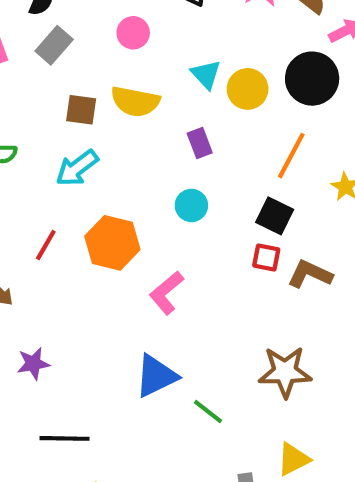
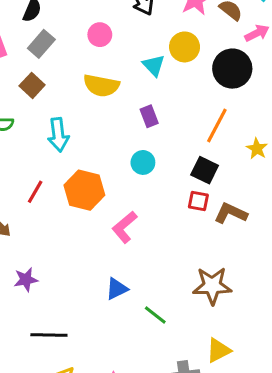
yellow circle: (248, 89) -> (185, 47), moved
brown square: (81, 110) -> (32, 85), moved, turned 35
cyan arrow: (77, 168) -> (58, 135), turned -60
blue triangle: (156, 376) -> (117, 289), size x0.7

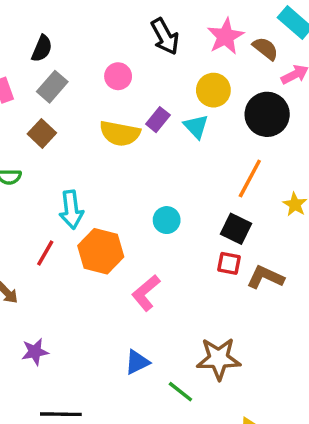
cyan triangle: (154, 65) -> (196, 126), moved
purple rectangle: (149, 116) -> (158, 120), moved, turned 60
cyan arrow: (58, 135) -> (71, 210), moved
brown star: (212, 286) -> (219, 359), moved

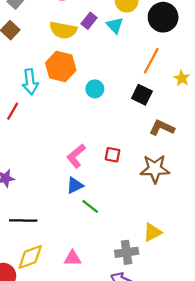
orange hexagon: (101, 251) -> (61, 67), moved
red square: (229, 263) -> (112, 155), moved
pink L-shape: (146, 293) -> (76, 156), moved
brown star: (219, 359) -> (155, 169), moved
green line: (180, 392) -> (90, 206), moved

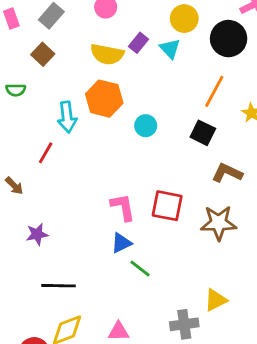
red square: (112, 155) -> (167, 206), size x1.6
pink L-shape: (76, 156) -> (123, 207), turned 120

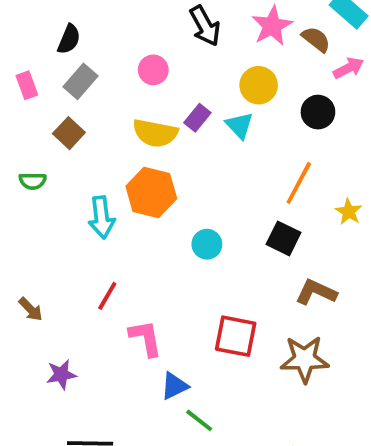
black circle: (229, 39) -> (318, 112), size x0.7
cyan circle: (146, 126) -> (207, 244), moved
red line: (46, 153) -> (107, 296), moved
pink L-shape: (123, 207) -> (146, 338), moved

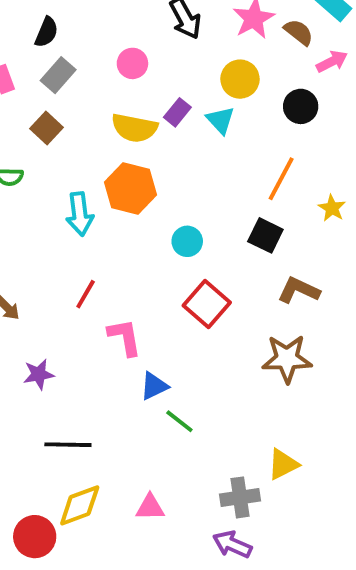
red square: (236, 336) -> (207, 304), moved, turned 30

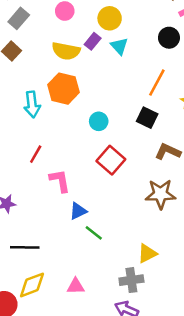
yellow circle: (240, 79) -> (110, 18), moved
yellow triangle: (283, 464) -> (147, 253), moved

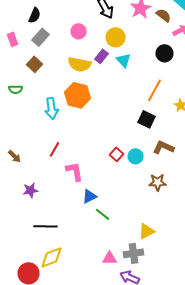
cyan circle: (99, 121) -> (136, 156), moved
red square: (111, 160) -> (116, 154), size x0.6
brown star: (160, 194) -> (158, 182), size x0.7
pink triangle: (76, 286) -> (110, 258), moved

